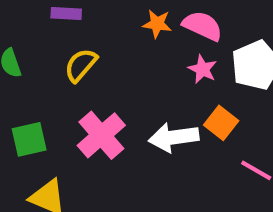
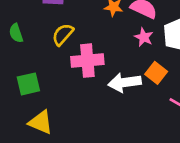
pink cross: (101, 135) -> (87, 61), moved, turned 36

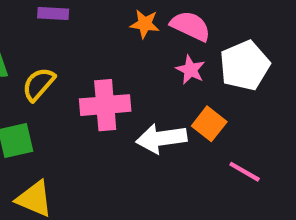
yellow semicircle: (63, 34) -> (39, 84), moved

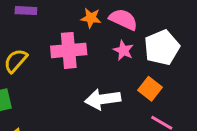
pink cross: (105, 105) -> (69, 50), moved
orange square: (209, 124) -> (150, 89), moved

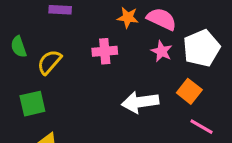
pink cross: (69, 50) -> (105, 51), size x0.7

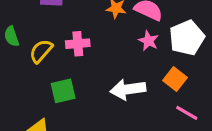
pink cross: (105, 51) -> (78, 44), moved
green square: (32, 104) -> (63, 91), moved

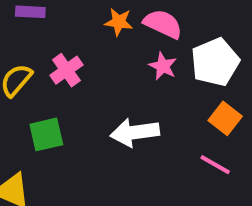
pink cross: (78, 44) -> (66, 70), turned -30
orange square: (175, 79) -> (225, 118), moved

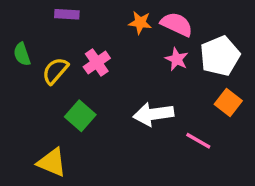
green square: (46, 134) -> (80, 116), turned -36
pink line: (215, 165) -> (198, 141), moved

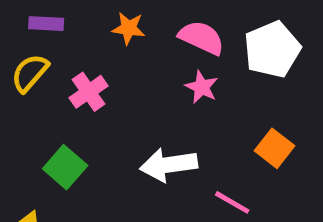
orange star: (140, 23) -> (129, 28), moved
white pentagon: (220, 56) -> (272, 49), moved
yellow semicircle: (55, 71) -> (30, 73), moved

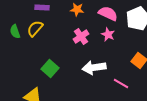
pink cross: (89, 92) -> (81, 36), moved

